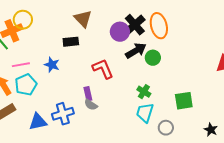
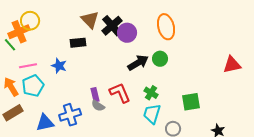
black cross: (135, 25) -> (112, 26), moved
black arrow: (136, 51) -> (138, 63), moved
red L-shape: (103, 69) -> (120, 93), moved

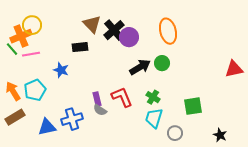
pink line: (28, 66) -> (31, 54), moved

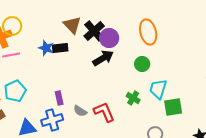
black arrow: (140, 67) -> (103, 58), moved
blue star: (61, 70) -> (46, 48), moved
red L-shape: (122, 97) -> (104, 112), moved
purple rectangle: (97, 99) -> (59, 98), moved
cyan trapezoid: (154, 118) -> (158, 89), moved

